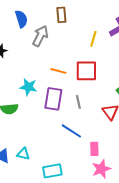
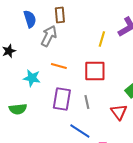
brown rectangle: (61, 15) -> (60, 15), moved
orange line: (58, 71) -> (59, 66), moved
cyan star: (28, 87) -> (32, 78), moved

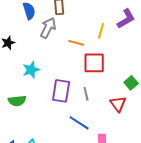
orange line: (59, 66) -> (76, 43), moved
cyan star: (32, 78) -> (31, 70), turned -30

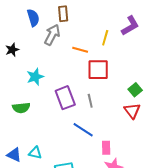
purple rectangle: (61, 91) -> (65, 98), turned -30
red triangle: (118, 104) -> (132, 111), moved

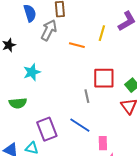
red square: (98, 70) -> (104, 78), moved
purple rectangle: (65, 98) -> (47, 129), moved

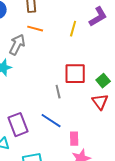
gray arrow: (49, 30) -> (17, 45), moved
orange line: (77, 45) -> (35, 29), moved

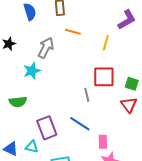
orange line: (35, 29) -> (73, 32), moved
yellow line: (73, 29) -> (106, 43), moved
green square: (103, 81) -> (132, 84), turned -32

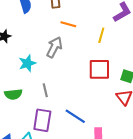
gray arrow: (46, 48) -> (54, 47), moved
gray line: (87, 95) -> (45, 90), moved
purple rectangle: (47, 128) -> (42, 120), turned 30

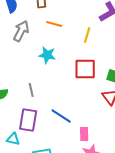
gray arrow: (54, 47) -> (21, 31), moved
cyan star: (27, 63) -> (47, 55), moved, turned 30

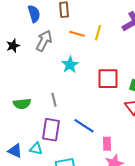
yellow line: (87, 35) -> (98, 33), moved
cyan star: (47, 55) -> (70, 65), turned 30

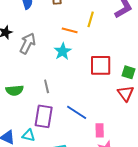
orange line: (77, 34) -> (70, 30), moved
gray arrow: (44, 41) -> (28, 43), moved

